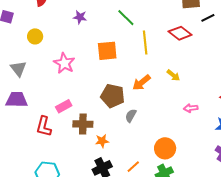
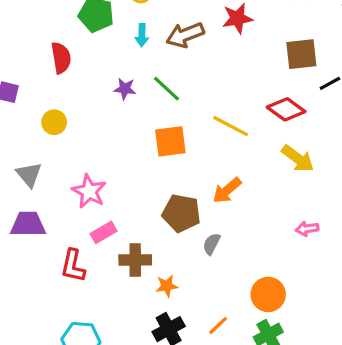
green line: (126, 18) -> (167, 89), moved
yellow line: (145, 43) -> (231, 126), turned -55
pink star: (64, 63) -> (89, 191), moved
yellow arrow: (173, 75) -> (298, 159), moved, size x1.5

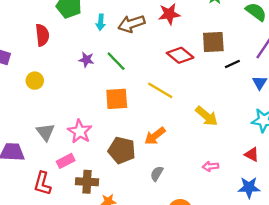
red diamond: (286, 109) -> (180, 55), moved
gray triangle: (29, 175) -> (45, 132), moved
pink star: (89, 191) -> (80, 131), moved
gray semicircle: (212, 244) -> (157, 174), moved

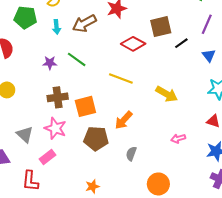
orange square: (117, 99) -> (85, 106), moved
brown cross: (87, 182) -> (58, 97), moved

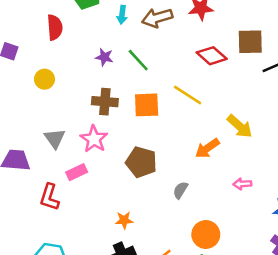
orange square: (85, 106) -> (147, 105), moved
orange arrow: (124, 120) -> (207, 148), moved

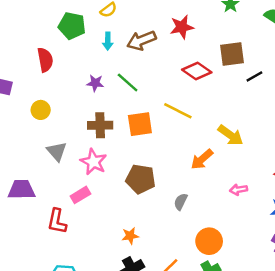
gray triangle: (55, 138) -> (57, 151), moved

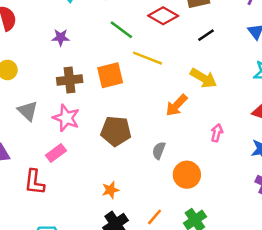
black line: (254, 76) -> (206, 35), moved
green line: (128, 82) -> (121, 30), moved
pink arrow: (239, 190) -> (217, 133), turned 119
orange circle: (209, 241) -> (187, 175), moved

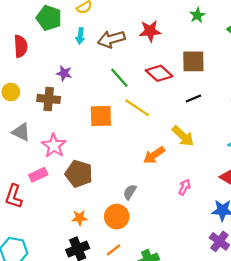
brown cross: (70, 80) -> (49, 99), moved
gray triangle: (28, 111) -> (21, 132), turned -30
brown pentagon: (116, 131) -> (79, 174), moved
orange circle: (187, 175) -> (117, 217), moved

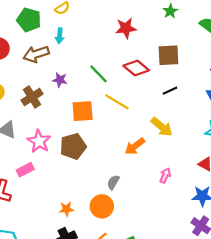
brown arrow: (111, 39) -> (36, 54), moved
purple star: (64, 73) -> (60, 80), moved
brown cross: (49, 99) -> (32, 97), turned -35
brown pentagon: (79, 174) -> (73, 146), moved, turned -30

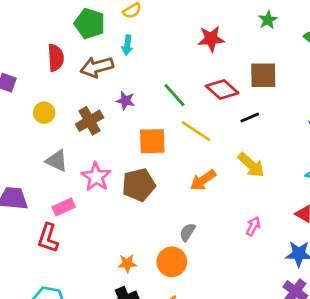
black line: (170, 91) -> (250, 118), moved
orange arrow: (135, 146) -> (203, 180), moved
pink rectangle: (25, 170) -> (64, 207), moved

